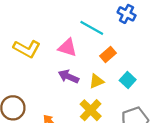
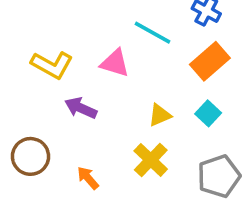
orange rectangle: (108, 55) -> (210, 61), moved, size x1.5
purple arrow: (69, 77) -> (81, 108), moved

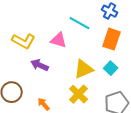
orange rectangle: (210, 61) -> (112, 39), turned -30
yellow triangle: (160, 115) -> (84, 69), size x1.5

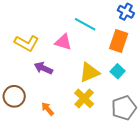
blue cross: (110, 11) -> (126, 12), moved

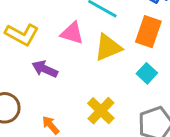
yellow triangle: (89, 72) -> (108, 47), moved

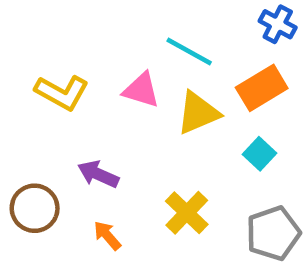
orange rectangle: (148, 32) -> (262, 88), turned 40
purple arrow: (45, 69) -> (98, 174), moved

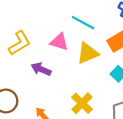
yellow L-shape: (62, 92) -> (20, 43), turned -60
purple arrow: (98, 174) -> (41, 69), moved

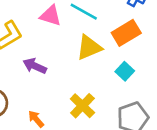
pink triangle: (59, 42) -> (51, 16), moved

